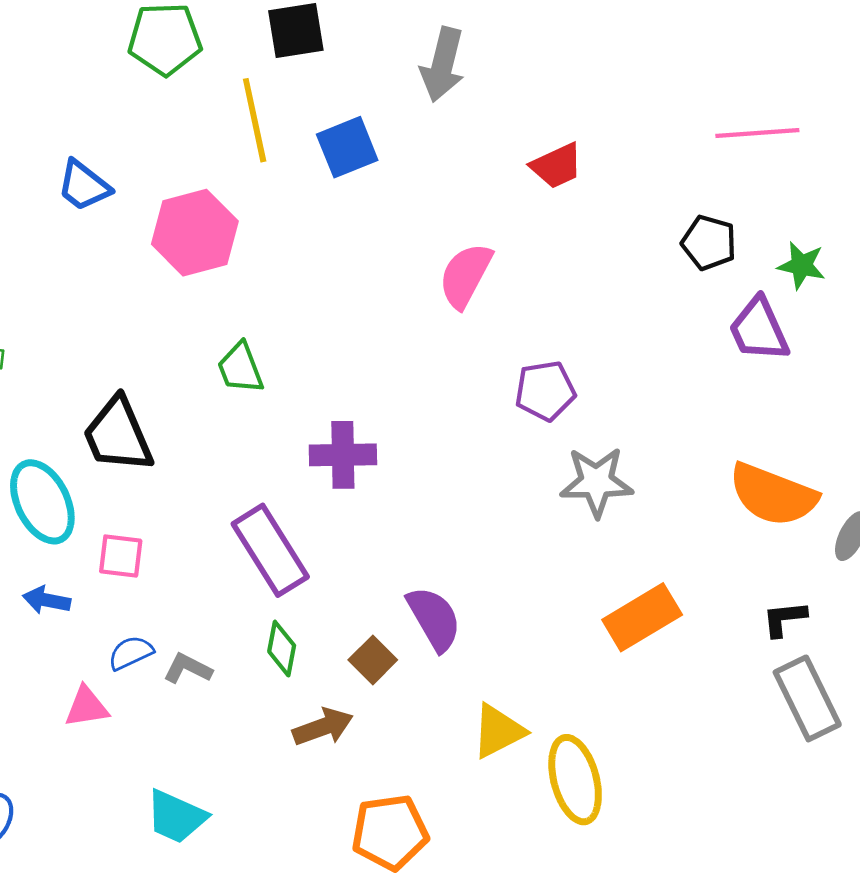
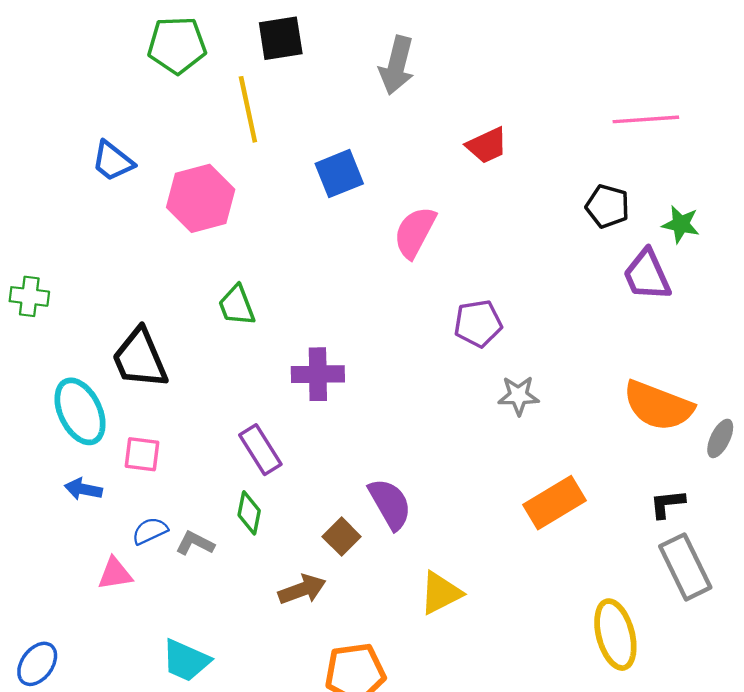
blue square: (347, 147) -> (339, 174), moved
gray star: (596, 482) -> (518, 396), size x0.7
purple rectangle: (270, 550) -> (260, 450), size x0.7
green diamond: (282, 649) -> (249, 513), moved
yellow ellipse: (575, 780) -> (615, 635), moved

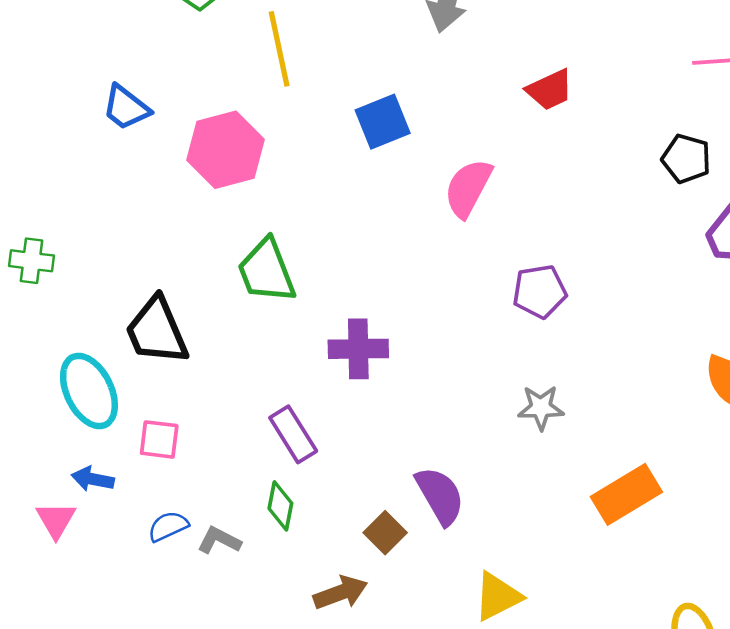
green trapezoid: (237, 305) -> (266, 271), size x1.4
gray star: (518, 396) -> (541, 408), moved
pink triangle: (115, 574) -> (56, 520), moved, turned -51

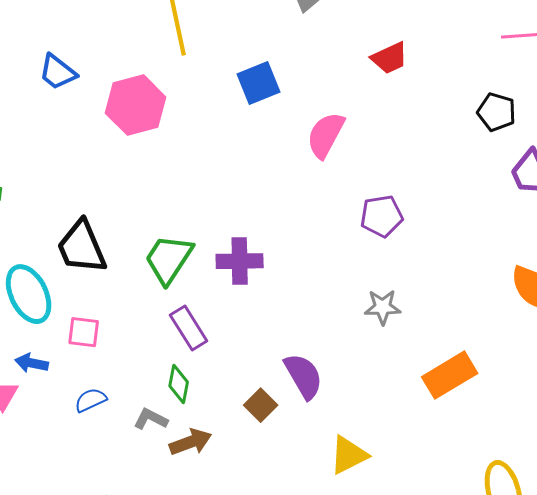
green trapezoid: (266, 271) -> (169, 259), moved, turned 54
gray L-shape: (219, 540) -> (151, 419), moved
brown arrow: (340, 593) -> (191, 442), moved

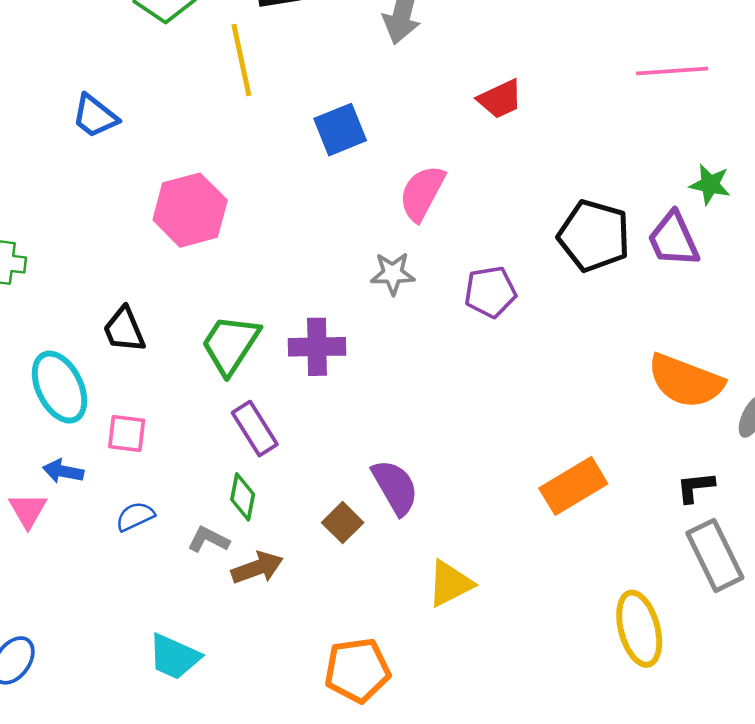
pink hexagon: (136, 105) -> (190, 210), moved
black pentagon: (497, 112) -> (594, 236), moved, size x1.5
black trapezoid: (82, 247) -> (124, 330), size x0.7
gray star: (383, 307) -> (393, 274), moved

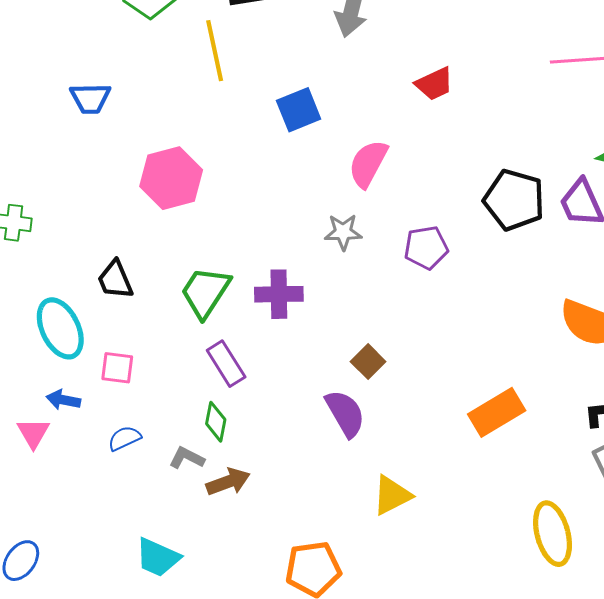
blue trapezoid: (95, 116) -> (90, 98), turned -39
brown square: (343, 523) -> (368, 362), moved

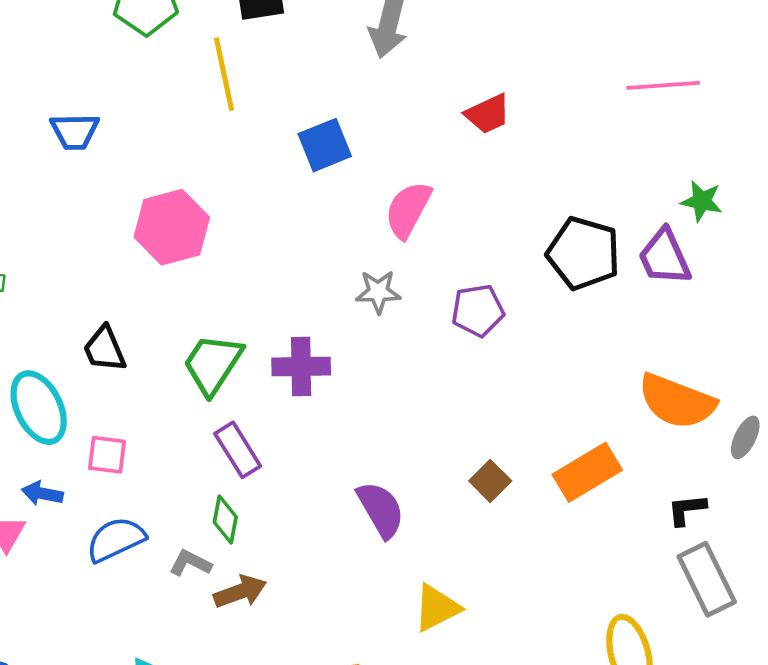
brown square: (368, 362) -> (490, 481), moved
orange rectangle: (497, 412) -> (587, 472), moved
blue semicircle: (124, 438) -> (116, 539), size x1.5

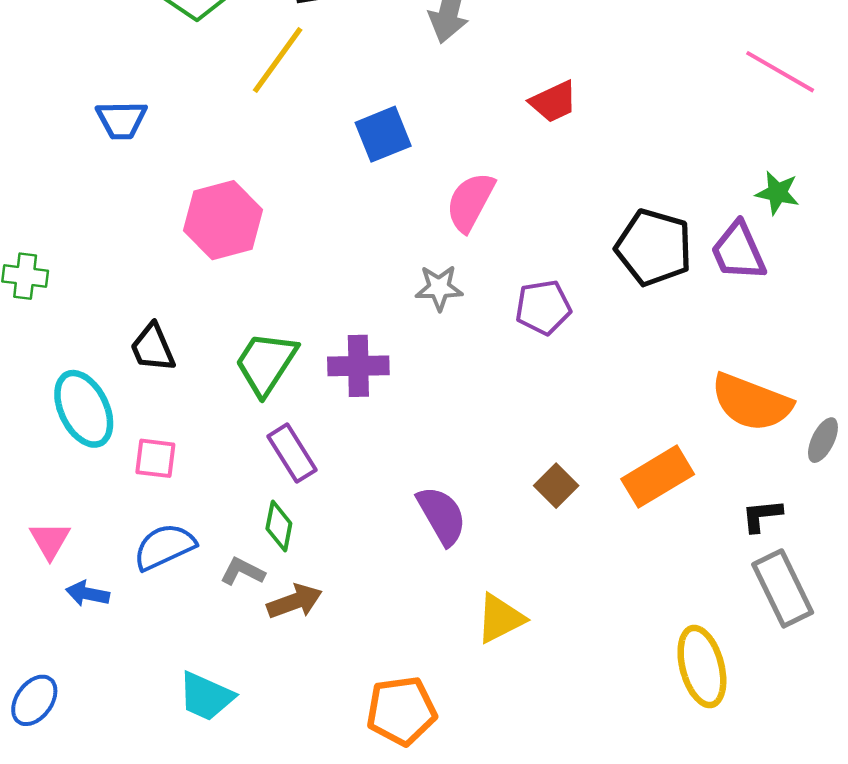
yellow line: (224, 74) -> (278, 60), turned 48
pink line: (663, 85) -> (780, 72), moved, turned 34
blue arrow: (42, 493) -> (88, 594), moved

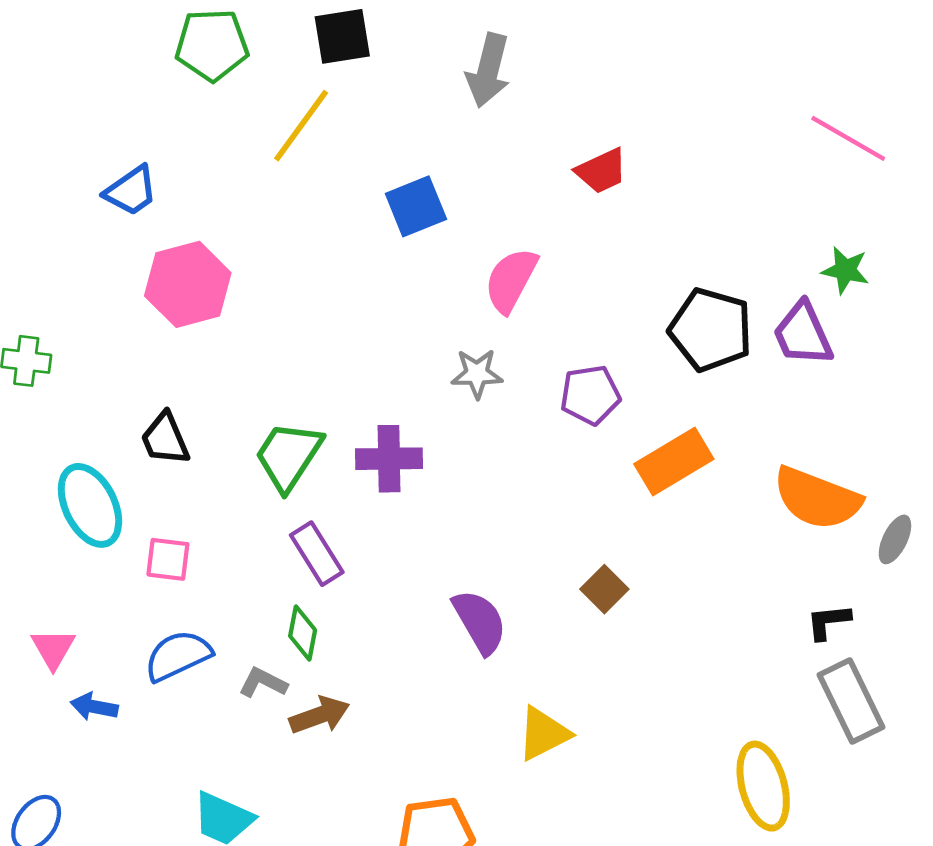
blue trapezoid: (121, 120) -> (131, 191), turned -34
pink hexagon: (223, 220) -> (188, 284), moved
orange rectangle: (658, 477) -> (674, 462), moved

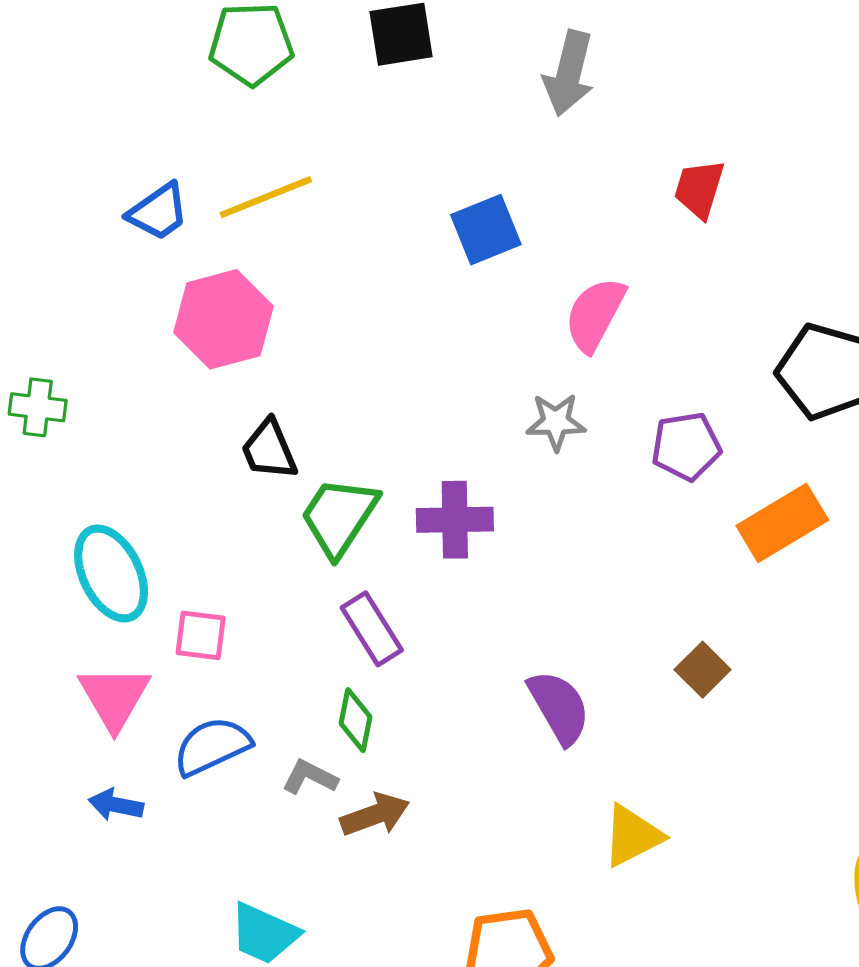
yellow line: (301, 126) -> (266, 197), moved, turned 32
red trapezoid: (602, 171) -> (699, 189), turned 132
black trapezoid: (165, 439) -> (269, 450), moved
pink triangle: (53, 649) -> (114, 697), moved, size x1.4

